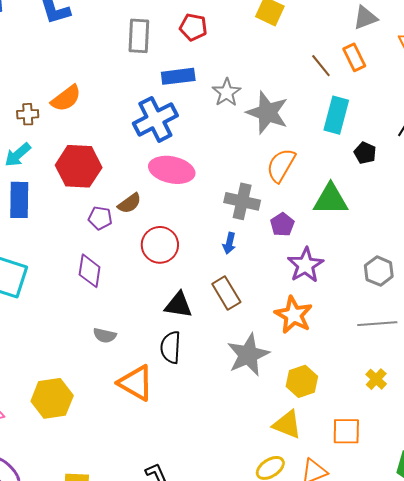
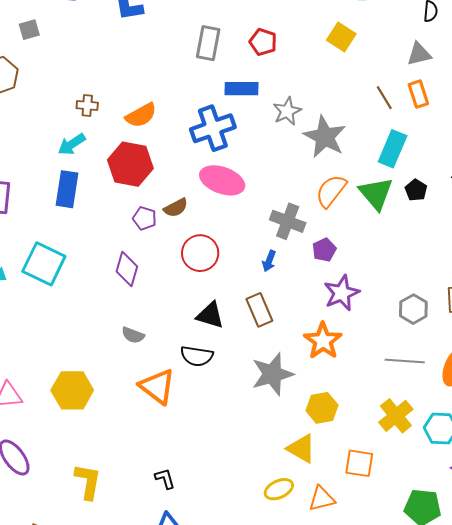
gray triangle: (365, 18) -> (419, 54), moved
orange semicircle: (66, 98) -> (141, 115), moved
green triangle: (331, 199) -> (376, 194), moved, turned 42
black semicircle: (171, 347) -> (197, 356), turned -92
yellow cross: (376, 379) -> (396, 416), size x1.6

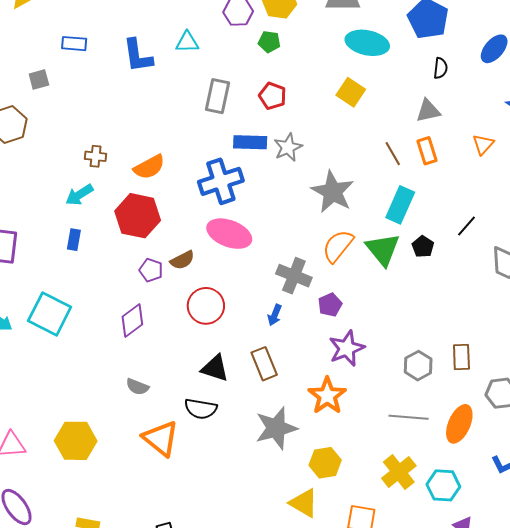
gray star: (287, 111) -> (288, 147), moved
blue rectangle: (67, 189) -> (74, 240), size x0.6
purple diamond: (127, 269) -> (132, 321), turned 36

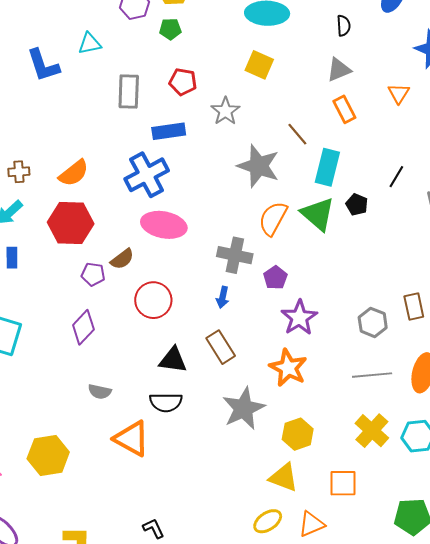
gray star: (288, 147) -> (225, 111), moved
brown line: (393, 154) -> (297, 134), moved

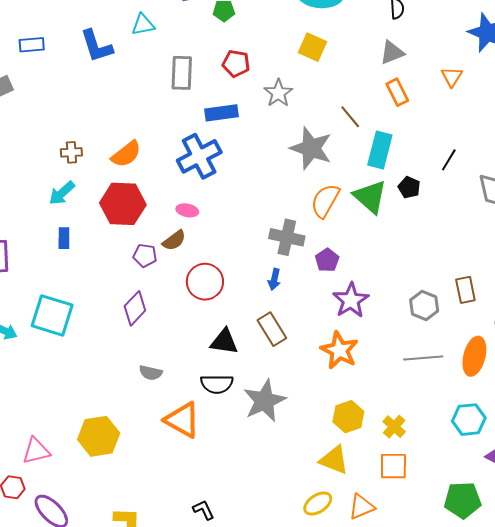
pink ellipse: (164, 225) -> (187, 210), moved, size x0.5
gray star: (244, 408) -> (264, 401), moved
yellow cross: (372, 431) -> (394, 427), moved, size x0.7

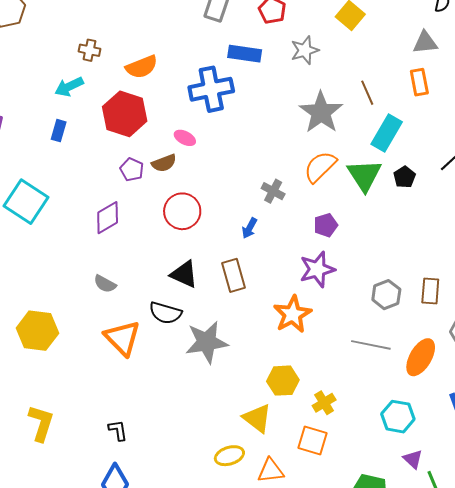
gray cross: (287, 237) -> (273, 191), size x0.7
purple pentagon: (327, 260) -> (326, 225), moved

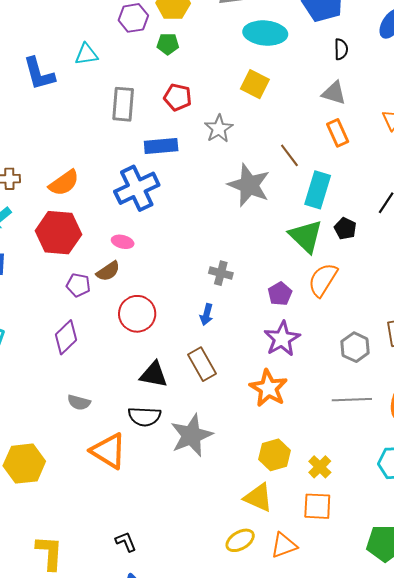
gray triangle: (425, 43) -> (334, 93), turned 36
orange semicircle: (320, 167) -> (323, 280), moved

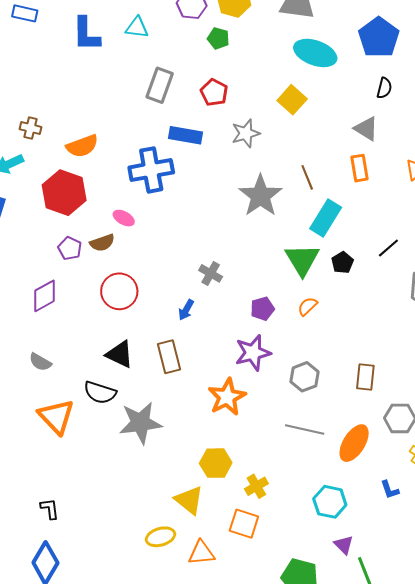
orange semicircle: (323, 280) -> (307, 306), size x0.6
gray hexagon: (355, 347) -> (305, 377), moved

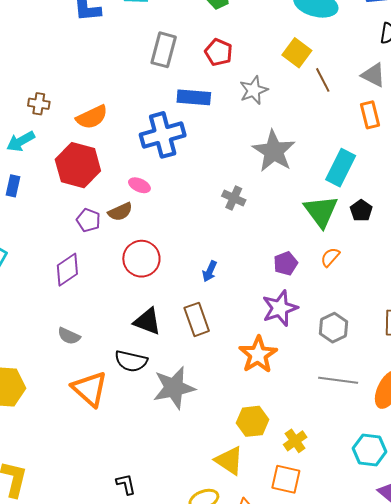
brown line: (307, 177) -> (323, 80), moved
gray cross: (211, 273) -> (234, 198), moved
black L-shape: (50, 509) -> (126, 484), moved

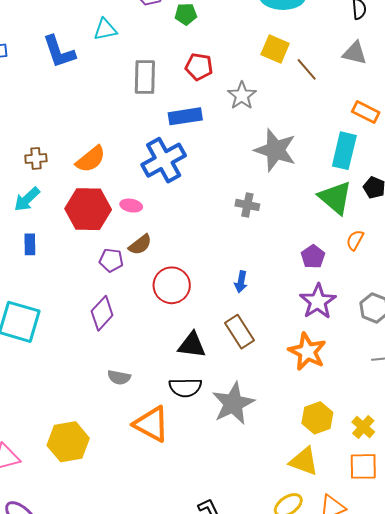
orange rectangle: (370, 115) -> (366, 112), moved, turned -36
pink ellipse: (139, 185) -> (131, 206), moved

